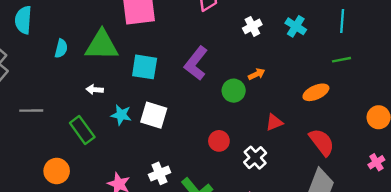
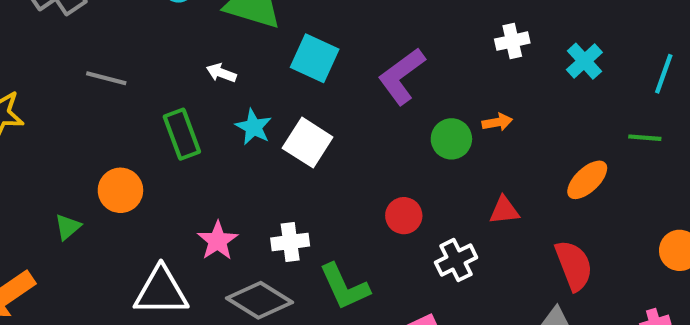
orange ellipse: (316, 92) -> (587, 180), turned -35

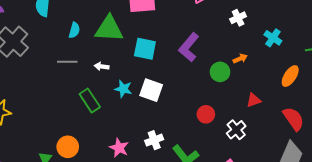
cyan cross: (584, 61) -> (273, 38), moved
gray line: (106, 78) -> (67, 62), moved
orange circle: (120, 190) -> (68, 147), moved

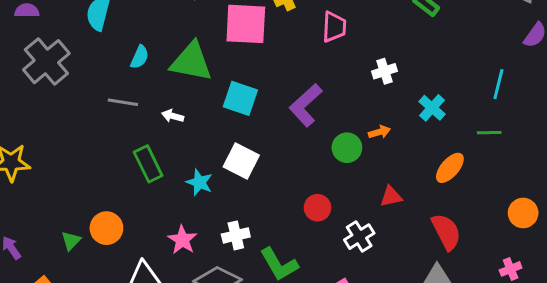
cyan star: (123, 89) -> (199, 182), moved

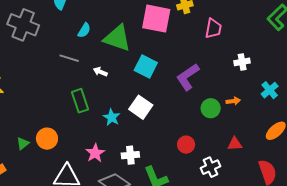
gray cross: (46, 62) -> (23, 25), turned -36

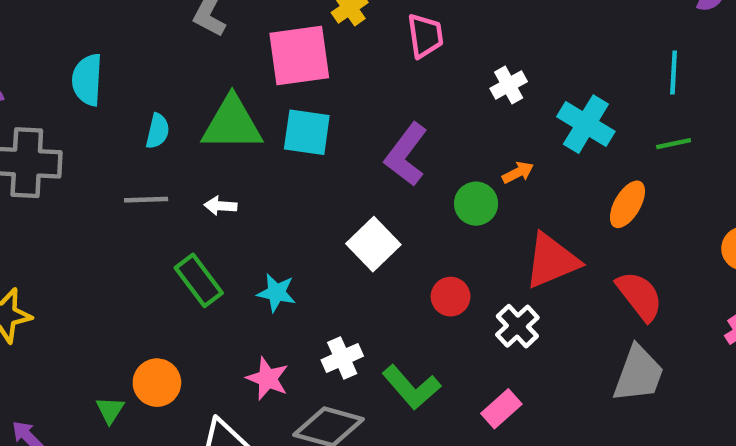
cyan square: (146, 66) -> (307, 132), moved
cyan cross: (270, 90) -> (586, 124), size x1.4
white square: (141, 107) -> (373, 244), moved, turned 30
red triangle: (235, 144) -> (552, 261), size x1.8

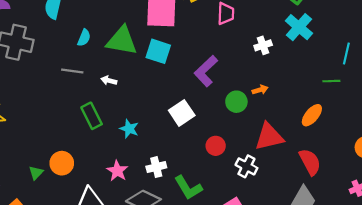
cyan cross: (586, 124) -> (299, 27), moved
green line: (674, 144) -> (331, 81), moved
white cross: (517, 326) -> (246, 166), turned -30

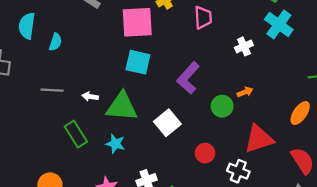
cyan semicircle: (84, 38) -> (55, 42), moved
green triangle: (122, 41) -> (122, 107), moved

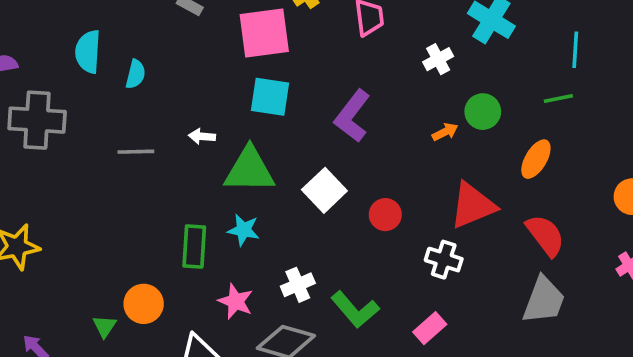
white arrow: (90, 96) -> (202, 136), moved
green circle: (222, 106) -> (483, 112), moved
green rectangle: (76, 134) -> (194, 246), moved, turned 40
red circle: (205, 153) -> (385, 215), moved

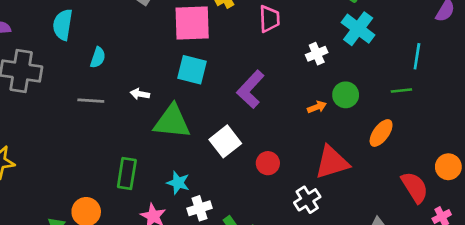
cyan semicircle: (136, 74) -> (98, 58), moved
cyan star: (244, 230) -> (178, 183), moved
red semicircle: (545, 235) -> (415, 187), moved
white cross: (444, 260) -> (307, 200), turned 35

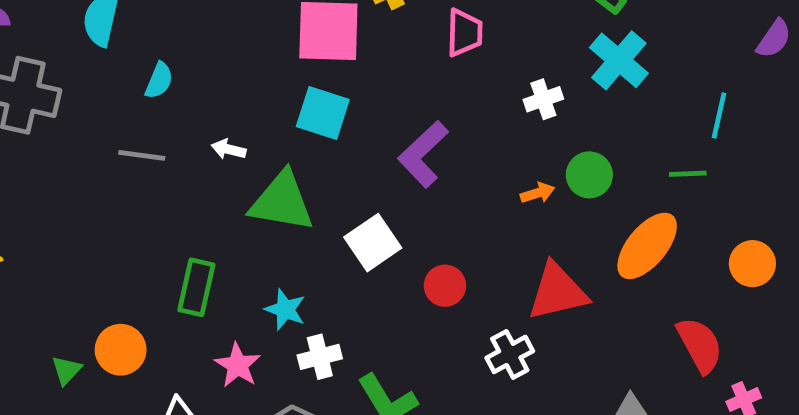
orange ellipse: (381, 133) -> (647, 246), size x1.4
orange circle: (448, 167) -> (752, 264), moved

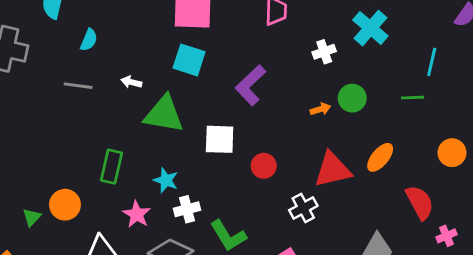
white square: (373, 243) -> (220, 139), turned 36
orange ellipse: (647, 246) -> (380, 157), moved, size x0.7

